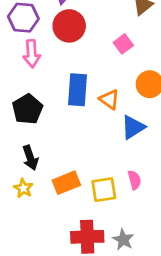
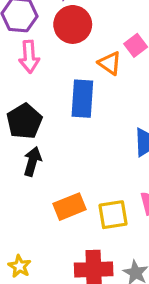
orange triangle: (109, 99) -> (110, 63), moved
black arrow: (30, 158) -> (32, 161), moved, turned -145
yellow star: (23, 188) -> (20, 266), moved

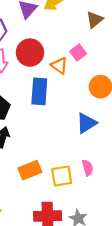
red circle: (73, 24) -> (30, 53), moved

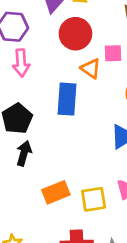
red circle: (30, 53) -> (75, 34), moved
pink square: (78, 53) -> (113, 53), turned 35

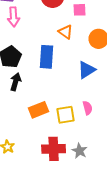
orange triangle: (91, 68) -> (66, 32), moved
blue rectangle: (67, 99) -> (47, 57), moved

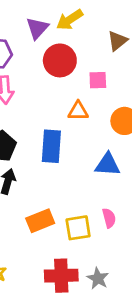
orange triangle: (66, 32) -> (78, 111), turned -35
blue triangle: (87, 70) -> (108, 165), turned 36

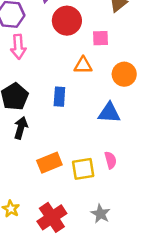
blue rectangle: (51, 146) -> (59, 97), size x0.7
red cross: (61, 276) -> (52, 217), moved, turned -32

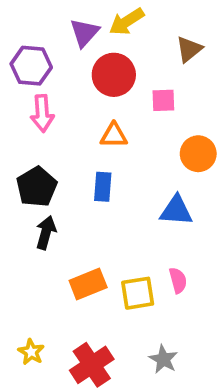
orange triangle: (83, 65) -> (114, 135), moved

